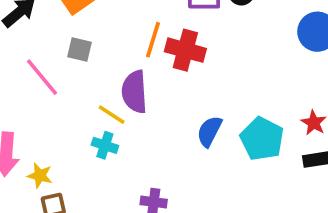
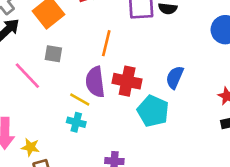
red cross: (185, 50) -> (127, 81), moved
blue semicircle: (209, 131) -> (175, 77), moved
cyan pentagon: (262, 139) -> (153, 111), moved

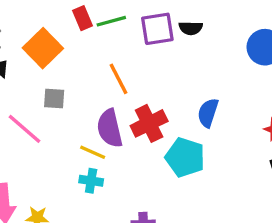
orange line: (106, 43) -> (118, 79), turned -35
red cross: (127, 81) -> (149, 123), turned -32

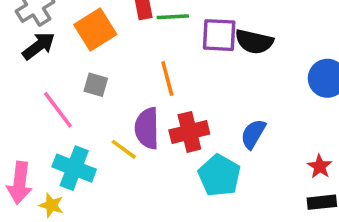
black semicircle: (191, 28) -> (254, 42), size x1.5
cyan cross: (91, 181) -> (74, 168), moved, size x1.6

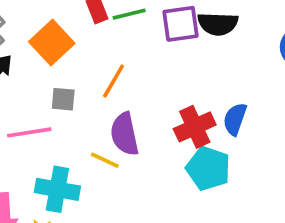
orange line: (167, 78) -> (114, 81), moved, turned 56
pink line: (58, 110) -> (29, 132), turned -51
red cross: (189, 132) -> (195, 127), moved

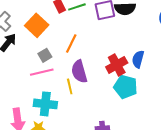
gray square: (63, 99) -> (45, 55), turned -32
pink line: (29, 132) -> (42, 72), moved
yellow line: (105, 160) -> (70, 86), turned 56

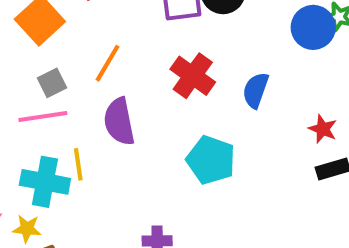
blue semicircle: (138, 59) -> (256, 90), moved
red cross: (117, 65) -> (193, 76), moved, turned -30
yellow line: (70, 86) -> (78, 164), moved

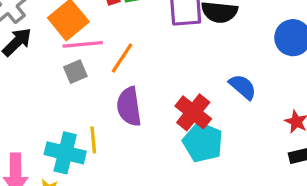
red cross: (193, 76) -> (193, 112), moved
blue semicircle: (256, 90) -> (243, 87), turned 108
pink line: (43, 116) -> (83, 44), moved

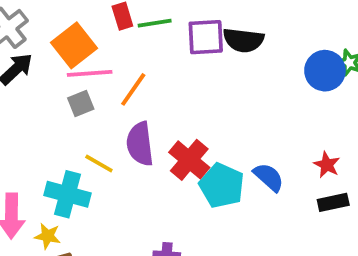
blue semicircle: (243, 87) -> (269, 177), moved
red cross: (193, 112) -> (189, 160), moved
yellow line: (93, 140) -> (99, 163), moved, turned -56

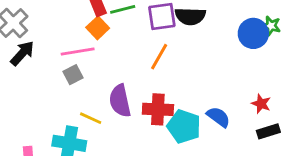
orange square: (74, 45) -> (98, 28), moved, size x0.7
orange line: (133, 89) -> (159, 57), moved
red cross: (189, 160) -> (158, 109), turned -32

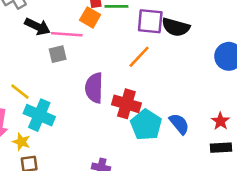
orange square: (98, 28) -> (90, 17), turned -30
black arrow: (22, 53) -> (37, 27), moved, turned 60
yellow line: (91, 118) -> (20, 92), moved

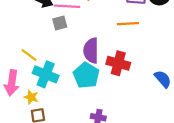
orange line: (139, 57) -> (128, 24), turned 45
cyan pentagon: (146, 125) -> (86, 75), moved

